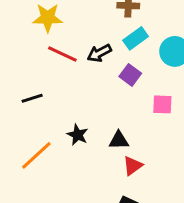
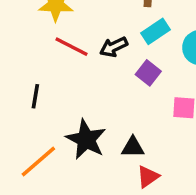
black line: (32, 98) -> (35, 96), turned -65
black star: (78, 135) -> (86, 139), size x1.6

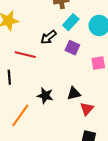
red line: (71, 47) -> (25, 55), moved
black star: (86, 139) -> (45, 96), size x0.7

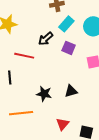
red triangle: (87, 109) -> (63, 124), moved
orange line: (20, 115) -> (21, 113), turned 50

